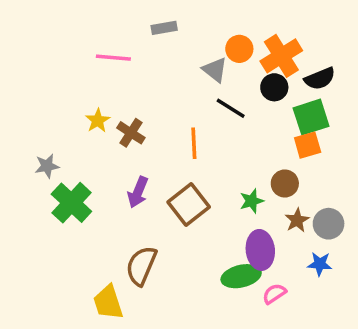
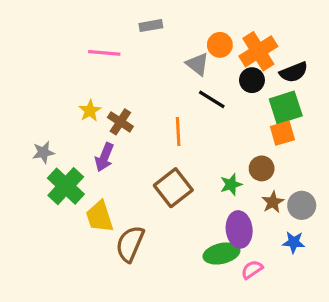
purple arrow: (138, 192) -> (104, 157), moved
yellow trapezoid: (108, 302) -> (100, 217), moved

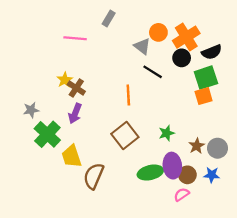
gray rectangle: (151, 26) -> (109, 19), turned -49
brown cross: (120, 122) -> (76, 88), moved
brown circle: (262, 168) -> (187, 175), moved
green ellipse: (221, 253) -> (150, 173), moved

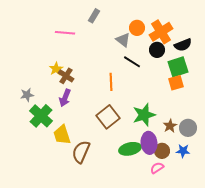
green star: (167, 133) -> (144, 115), size x1.6

